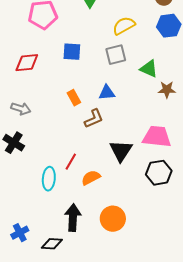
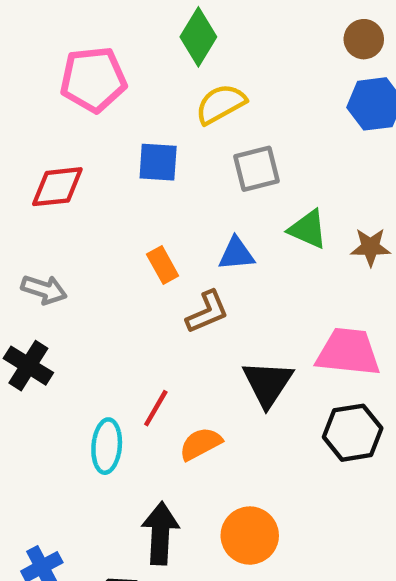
yellow semicircle: (124, 26) -> (221, 104), moved
green triangle: (149, 69) -> (308, 229), moved

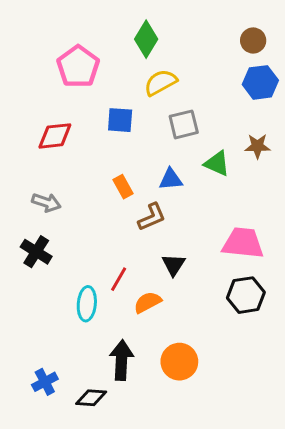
pink pentagon: (93, 79) -> (78, 67), turned -30
brown star: (370, 247) -> (257, 146), moved
black triangle: (268, 383) -> (174, 265), moved, size x0.7

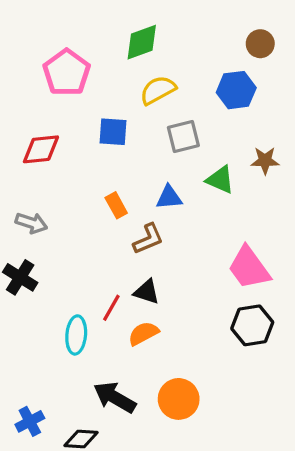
green diamond: (146, 39) -> (142, 42), turned 39
blue hexagon: (260, 82) -> (236, 90), moved
pink trapezoid: (243, 243) -> (249, 268), turned -132
black triangle: (174, 265) -> (147, 292), moved, turned -45
black arrow: (121, 360) -> (115, 397), turned -63

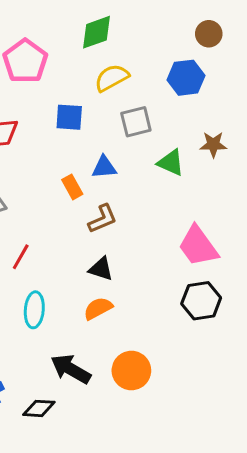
blue triangle: (169, 197) -> (104, 167), moved
red line: (111, 308) -> (21, 257), moved

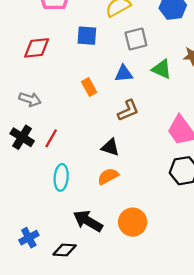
blue triangle: (104, 167) -> (124, 74), moved
brown L-shape: (103, 219) -> (128, 110), moved

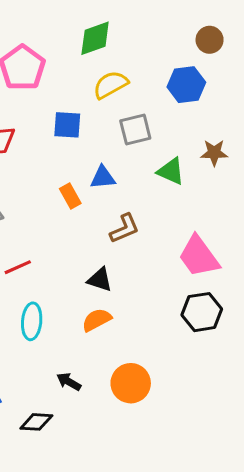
blue triangle: (124, 74) -> (103, 177), moved
red line: (51, 138) -> (18, 267), turned 36
black arrow: (88, 221) -> (69, 382), size x0.6

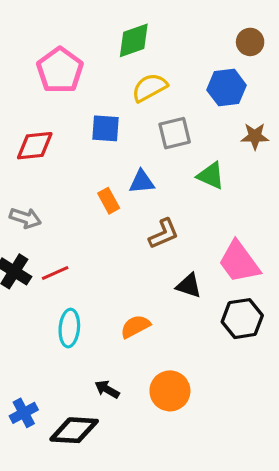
brown star: (214, 153) -> (255, 136), moved
black triangle: (100, 280) -> (189, 286), moved
black diamond: (36, 422) -> (74, 430), size x1.4

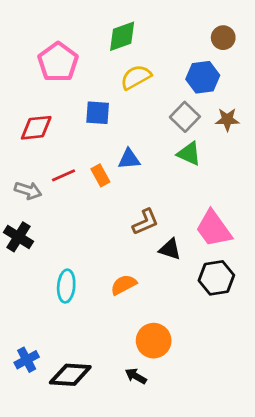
gray square: (175, 133) -> (185, 117), moved, turned -32
brown L-shape: (164, 234) -> (145, 222), moved
red line: (55, 273) -> (63, 175), moved
black arrow: (107, 389) -> (136, 376), moved

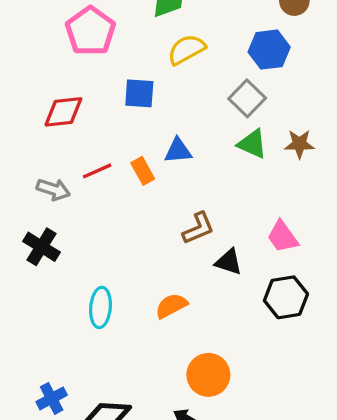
brown star: (227, 120) -> (299, 144), moved
pink trapezoid: (214, 229) -> (283, 237), size x0.7

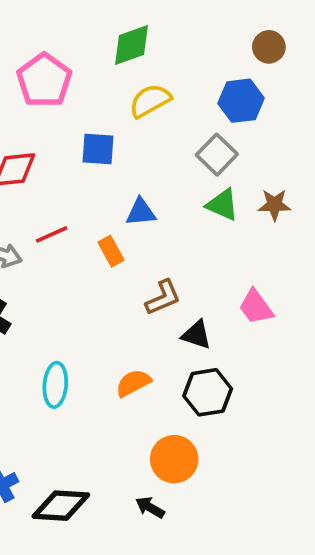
orange rectangle: (143, 171) -> (111, 251), moved
black hexagon: (286, 297) -> (208, 392), moved

